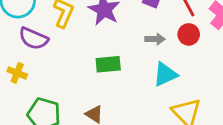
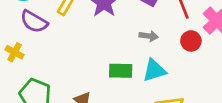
red circle: (189, 34) -> (191, 41), moved
green rectangle: (108, 64) -> (121, 71), moved

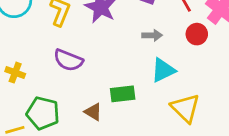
purple semicircle: (34, 22) -> (68, 60), moved
green rectangle: (121, 71) -> (123, 94), moved

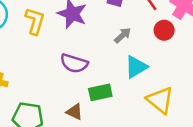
gray arrow: (152, 35) -> (123, 35), turned -36
purple semicircle: (68, 60) -> (74, 63), moved

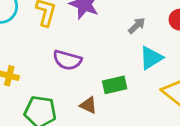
purple semicircle: (74, 63) -> (67, 60), moved

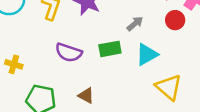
green rectangle: (115, 85) -> (110, 49), moved

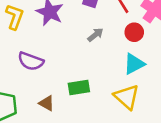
green rectangle: (110, 49) -> (79, 88), moved
cyan triangle: (147, 54) -> (134, 64), moved

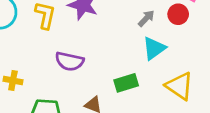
gray arrow: (95, 35) -> (146, 18), moved
cyan triangle: (134, 64) -> (154, 48), moved

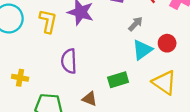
red circle: (178, 14) -> (167, 43), moved
purple semicircle: (69, 61) -> (69, 61), turned 75

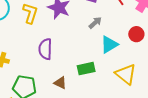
gray arrow: (136, 24) -> (95, 23), moved
red circle: (167, 43) -> (136, 34), moved

